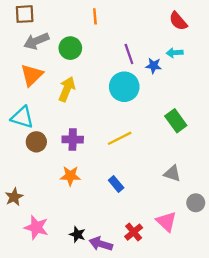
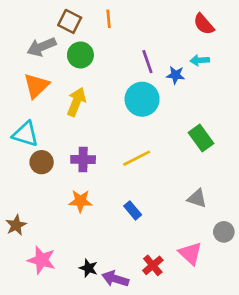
brown square: (25, 14) -> (70, 21), moved, turned 30

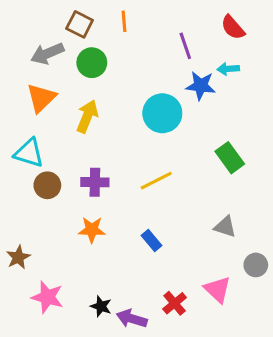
purple line: (147, 62) -> (185, 46), moved
blue star: (176, 75) -> (201, 86), size x1.4

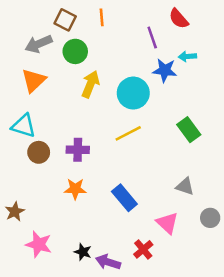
red semicircle: (233, 27) -> (179, 19), moved
yellow arrow: (87, 116) -> (90, 84), moved
yellow line: (156, 181) -> (128, 133), moved
blue rectangle: (152, 240) -> (124, 198), size x1.5
pink triangle: (217, 289) -> (167, 223), moved

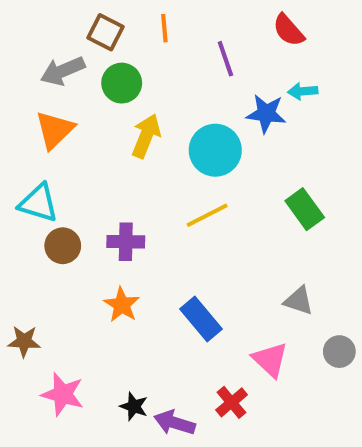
purple line: (152, 38) -> (225, 59), moved
orange star: (75, 189) -> (122, 305), turned 30
brown star: (15, 212) -> (24, 341), turned 30

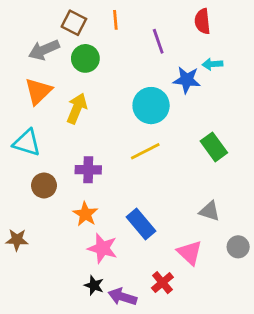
red semicircle: (288, 30) -> (202, 21), turned 35
yellow arrow: (146, 136) -> (77, 108), moved
brown circle: (63, 246) -> (44, 185), moved
pink star: (63, 394) -> (103, 248), moved

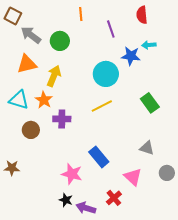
brown square: (74, 23) -> (13, 16), moved
gray arrow: (44, 50) -> (31, 35), turned 60
orange triangle: (38, 91) -> (27, 64), turned 30
orange star: (85, 214) -> (44, 100), moved

